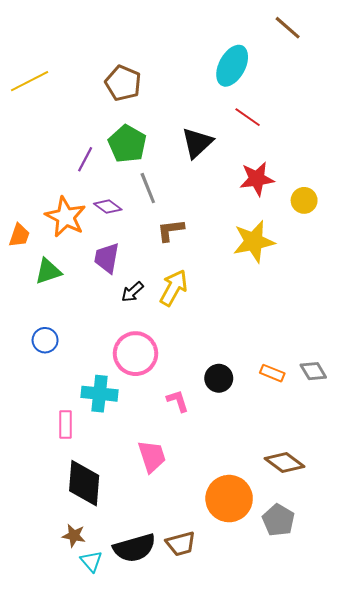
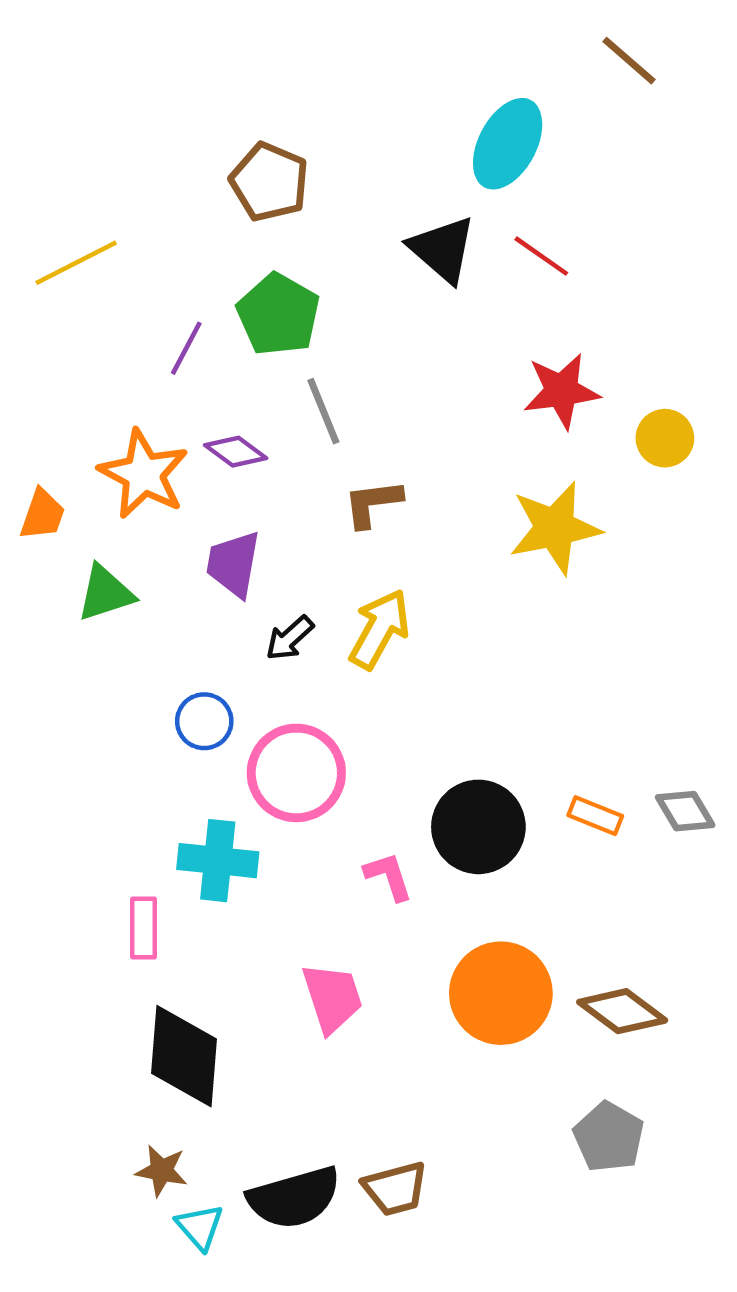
yellow line: (30, 81) -> (76, 263), moved
black triangle: (197, 143) -> (442, 249), moved, turned -36
blue circle: (45, 340) -> (204, 721), moved
black circle: (219, 378) -> (478, 827), size x1.5
orange circle: (229, 499) -> (501, 993), moved

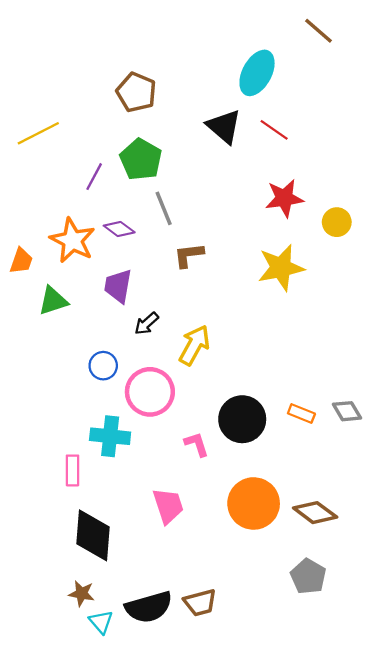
yellow arrow: (380, 629) -> (194, 345), moved

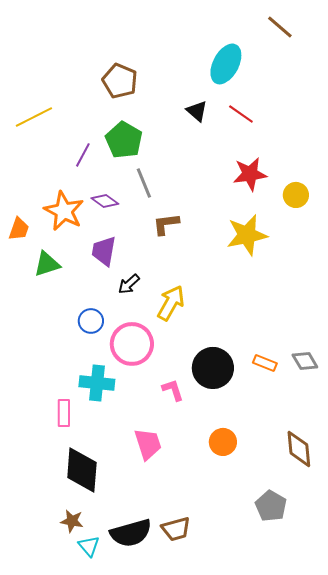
black triangle: (224, 126) -> (197, 111), size x0.7
orange circle: (254, 503) -> (223, 442), size x0.6
brown diamond: (315, 513) -> (299, 449), moved, turned 48

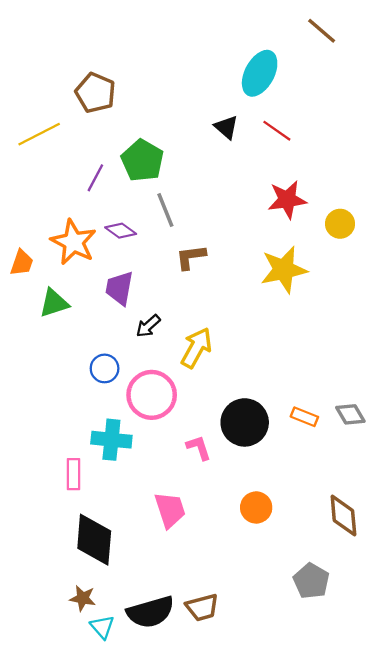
brown pentagon: (120, 81) -> (95, 93), moved

